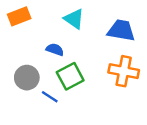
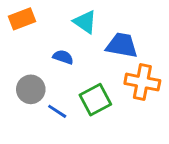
blue trapezoid: (121, 30) -> (122, 45), moved
green square: (70, 76) -> (95, 100), moved

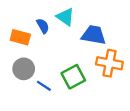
orange rectangle: (22, 19) -> (20, 37), moved, turned 36
blue semicircle: (63, 57) -> (43, 26), moved, turned 42

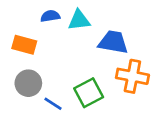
cyan triangle: (65, 17) -> (79, 20), turned -42
blue semicircle: (43, 26) -> (50, 16), moved, turned -70

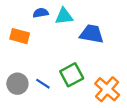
orange cross: (132, 76) -> (107, 89), moved, turned 30
gray circle: (28, 83) -> (17, 84), moved

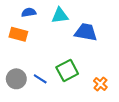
blue semicircle: (41, 13) -> (29, 12), moved
orange cross: (107, 89) -> (100, 84), size x0.6

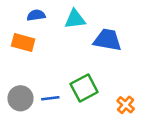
blue line: (40, 79) -> (50, 98), turned -40

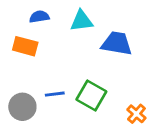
green square: (84, 88) -> (91, 95), turned -32
blue line: (50, 98) -> (55, 94), moved

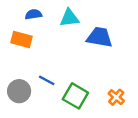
blue line: (55, 94) -> (47, 80), turned 35
green square: (91, 95) -> (75, 96), moved

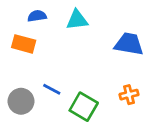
blue trapezoid: (99, 37) -> (129, 44), moved
orange cross: (116, 97) -> (129, 95), moved, turned 35

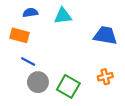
blue line: (52, 89) -> (28, 61), moved
gray circle: (21, 101) -> (38, 82), moved

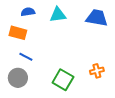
blue trapezoid: (105, 35) -> (97, 18), moved
gray circle: (38, 82) -> (18, 78), moved

